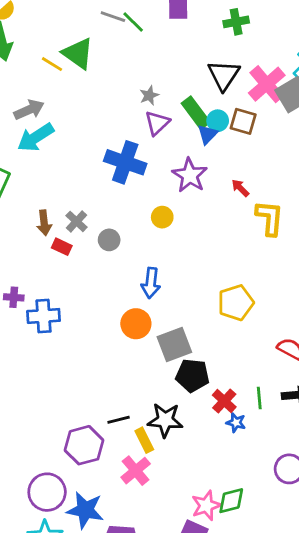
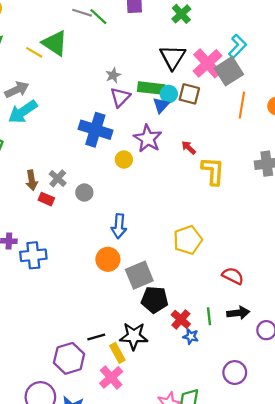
green cross: (236, 22) -> (181, 14), turned -30
green rectangle: (196, 113) -> (151, 88), turned -45
yellow circle: (162, 217) -> (124, 160), moved

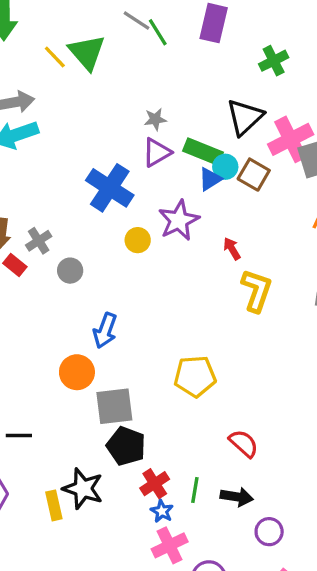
black line: (96, 337) -> (19, 436), moved
pink cross: (111, 377) -> (170, 545), moved

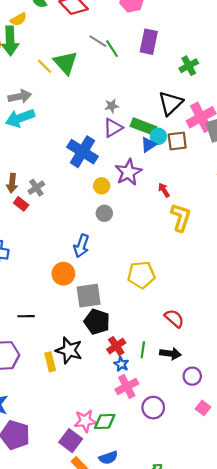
brown square: (254, 175) -> (177, 141), turned -36
gray circle: (70, 271) -> (104, 213), moved

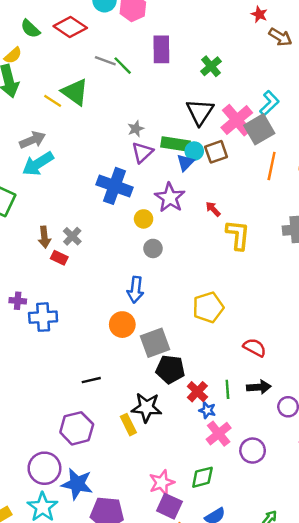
pink star: (85, 421) -> (162, 483), moved

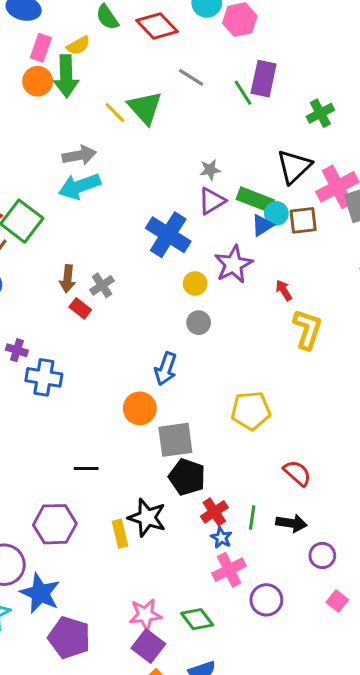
green line: (123, 66) -> (243, 93), moved
green diamond: (202, 477) -> (197, 619), turned 55

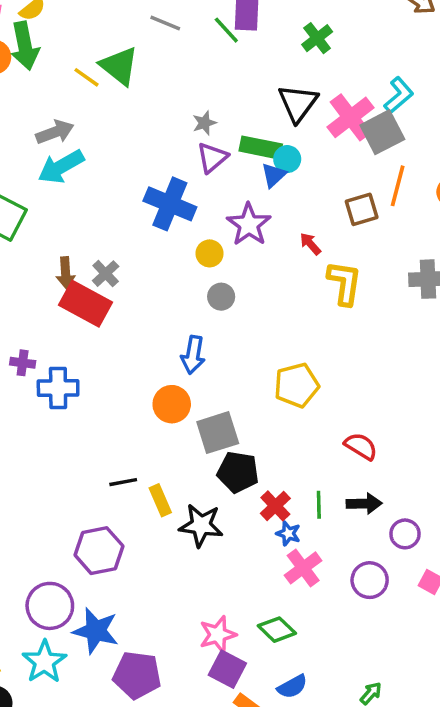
brown square: (303, 220) -> (362, 209), moved
red rectangle: (80, 308) -> (85, 304), size x2.0
yellow rectangle: (120, 534) -> (160, 500), moved
purple circle: (266, 600) -> (370, 580), moved

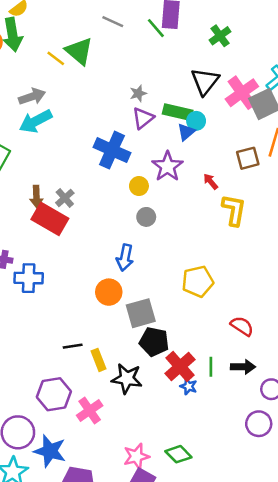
red cross: (275, 506) -> (180, 367), size x1.4
pink cross: (303, 568) -> (90, 410), moved
purple circle: (370, 580) -> (259, 424), moved

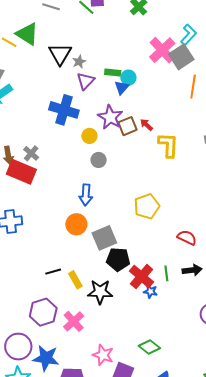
black triangle: (205, 81) -> (60, 54), moved
green rectangle: (178, 112) -> (113, 73), size x0.7
brown square: (248, 158) -> (128, 126), moved
pink star: (136, 456) -> (103, 355), moved, turned -30

